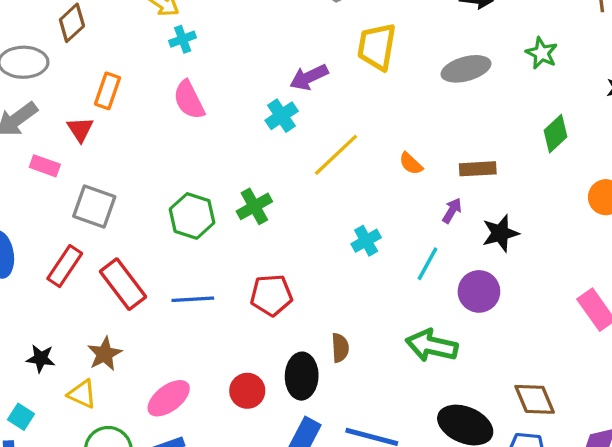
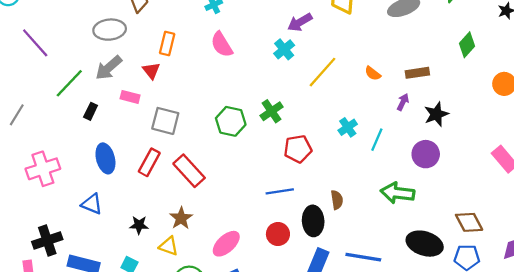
cyan line: (428, 264) -> (377, 140), moved
red pentagon: (271, 295) -> (298, 149), moved
blue line: (193, 299) -> (280, 191), moved

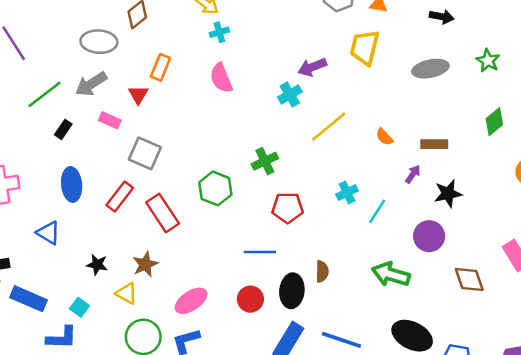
green hexagon: (231, 121) -> (215, 188), moved
brown diamond: (469, 222) -> (469, 279), moved

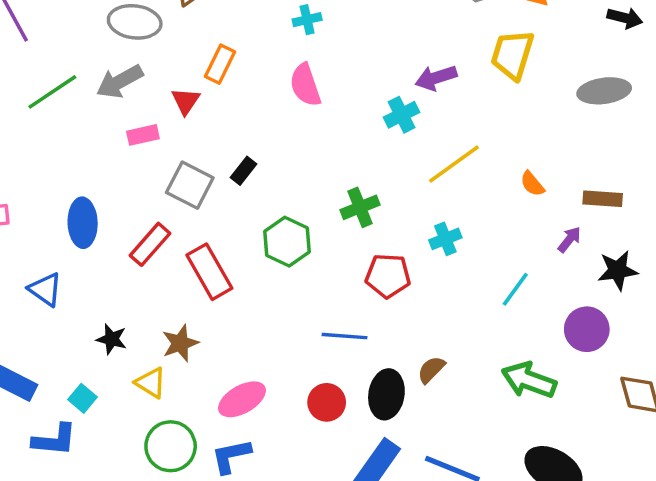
pink rectangle: (110, 120) -> (143, 135), turned -40
black rectangle: (63, 129) -> (244, 171), moved
cyan cross: (347, 192) -> (445, 239), moved
brown semicircle: (322, 271) -> (431, 370), turned -140

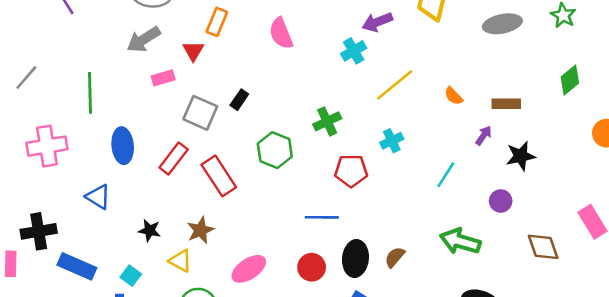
green line: (52, 92) -> (90, 93), moved, turned -54
purple circle: (587, 329) -> (501, 201), size x0.7
brown semicircle: (431, 370) -> (395, 257), moved

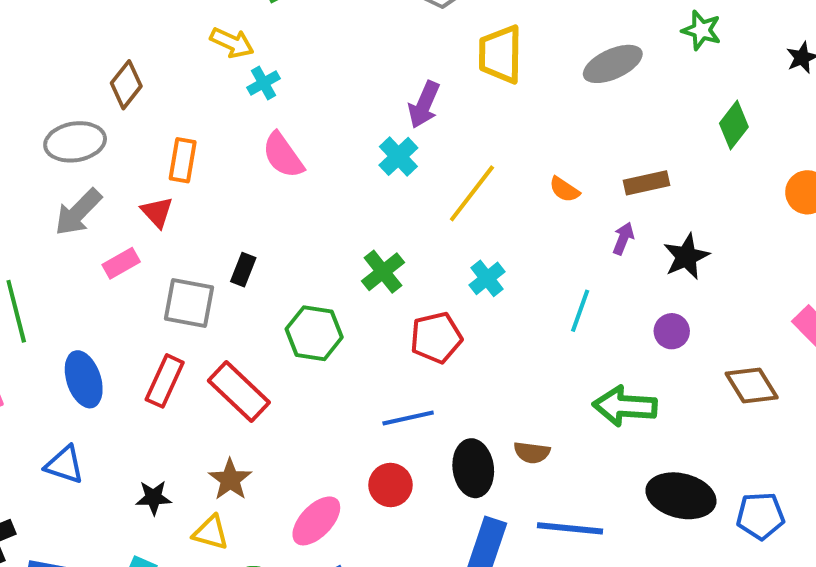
purple arrow: (377, 22) -> (424, 105), turned -32
brown semicircle: (395, 257) -> (532, 452), turned -110
red circle: (312, 267) -> (391, 485), moved

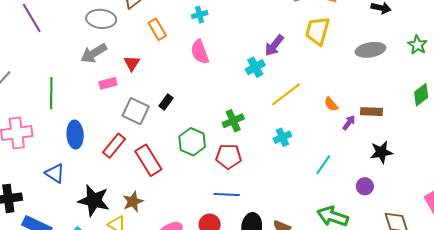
orange rectangle: (183, 160) -> (157, 29), moved, turned -55
purple arrow: (623, 238) -> (349, 123), moved
red pentagon: (436, 338) -> (229, 156), moved
black star: (154, 498) -> (94, 200), size x1.8

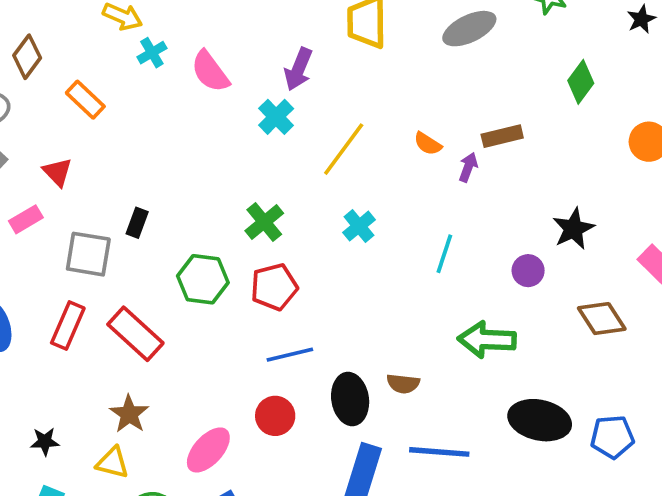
pink semicircle: (200, 52) -> (210, 71), moved
black star: (381, 152) -> (573, 229), moved
black star: (94, 200) -> (45, 442), moved, size x0.5

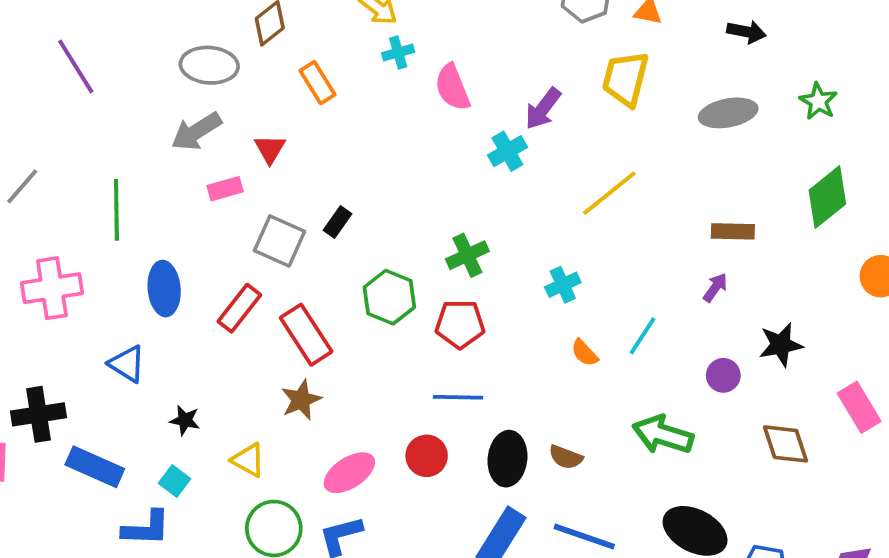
green diamond: (581, 82) -> (827, 197), size x1.4
orange semicircle: (428, 144) -> (585, 353), moved
yellow line: (344, 149) -> (609, 193), moved
purple arrow: (468, 167) -> (715, 287), moved
brown star: (129, 414) -> (301, 400), moved

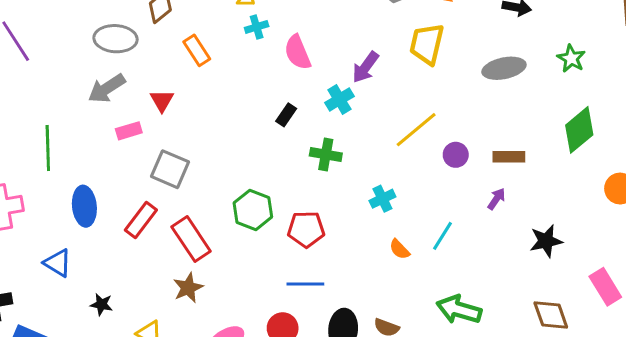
black rectangle: (337, 222) -> (286, 115), moved
green cross: (467, 255) -> (326, 155), moved, turned 36
purple circle: (723, 375) -> (456, 155), moved

